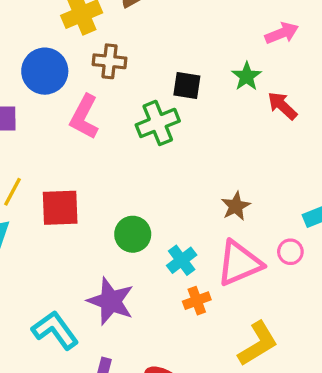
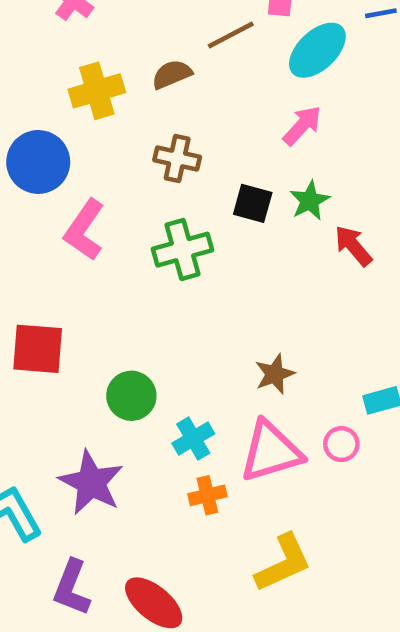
pink arrow: (282, 33) -> (302, 126), moved, turned -32
brown cross: (109, 61) -> (177, 158), moved
black square: (187, 85) -> (253, 203), moved

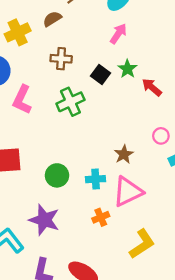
black square: (253, 203) -> (101, 74), turned 30
cyan cross: (193, 439) -> (96, 179), moved, turned 36
pink circle: (341, 444) -> (161, 136), moved

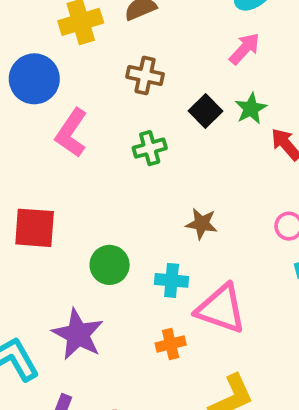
green cross: (70, 102) -> (150, 148), size x0.7
brown star: (124, 154) -> (202, 224), moved, turned 30
pink triangle: (128, 192) -> (221, 309), turned 36

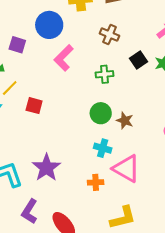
red square: (35, 228) -> (34, 106), size x0.7
green circle: (110, 265) -> (101, 113), moved

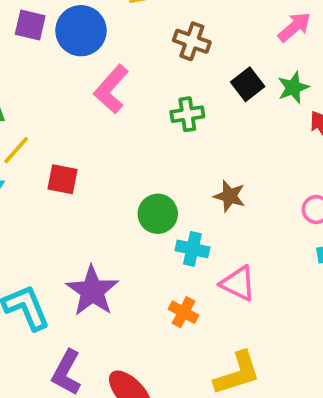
purple square: (17, 45) -> (30, 25), moved
green circle: (101, 113) -> (158, 214), moved
pink triangle: (126, 169) -> (238, 283), size x0.7
orange cross: (96, 182) -> (183, 312), turned 35

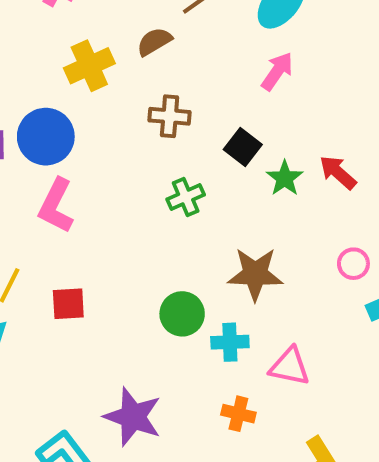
green star: (293, 88) -> (285, 178), moved
pink L-shape: (111, 89) -> (56, 206), moved
brown star: (230, 196) -> (255, 274), size x1.5

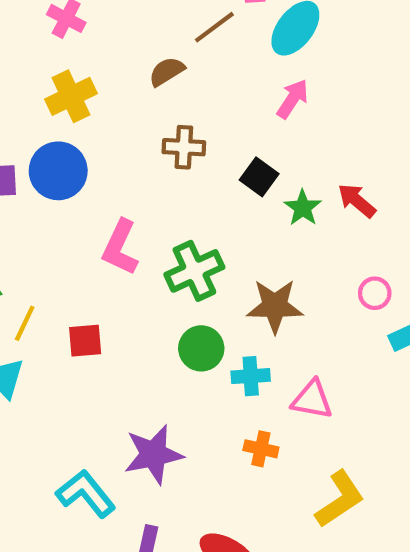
yellow cross: (89, 66) -> (71, 96), moved
green cross: (186, 197) -> (194, 271), moved, size x1.5
pink L-shape: (56, 206) -> (120, 247), moved
purple star: (133, 417) -> (153, 454), turned -30

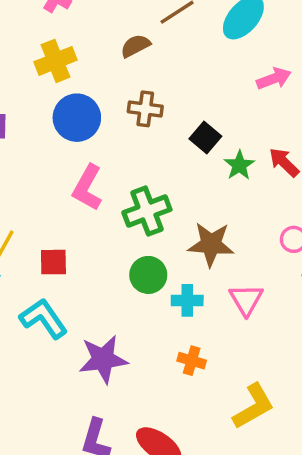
pink arrow: (293, 99) -> (274, 79), moved, turned 32
blue circle: (58, 171) -> (77, 118), moved
pink triangle: (312, 400) -> (246, 300), moved, turned 45
cyan L-shape: (86, 494) -> (44, 318), moved

